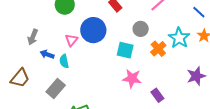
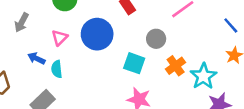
gray arrow: (33, 37) -> (22, 22), moved
cyan star: (179, 38) -> (203, 76), moved
pink triangle: (71, 40) -> (60, 38), moved

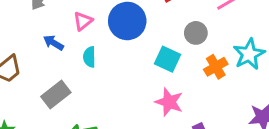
cyan semicircle: (57, 69) -> (89, 57), moved
cyan star: (203, 76) -> (249, 54), moved

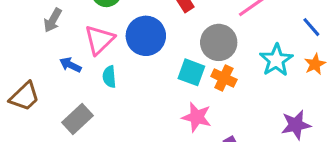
pink triangle: (83, 21) -> (99, 40), size x1.5
gray circle: (196, 33) -> (219, 42), size x1.5
orange cross: (216, 67) -> (224, 78), moved, turned -30

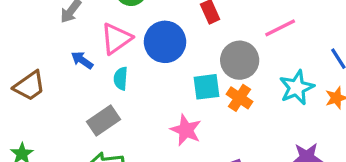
cyan square: (191, 72) -> (207, 87), turned -36
pink star: (197, 117) -> (186, 130), moved
gray rectangle: (77, 119) -> (103, 121), moved

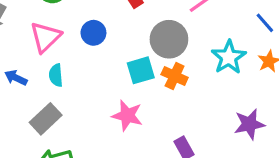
blue circle: (165, 42) -> (93, 33), size x0.6
blue arrow: (82, 60) -> (16, 78), moved

